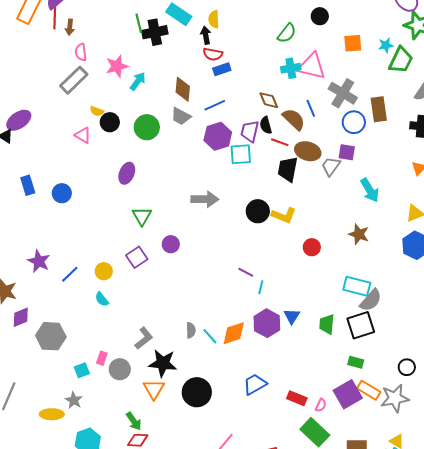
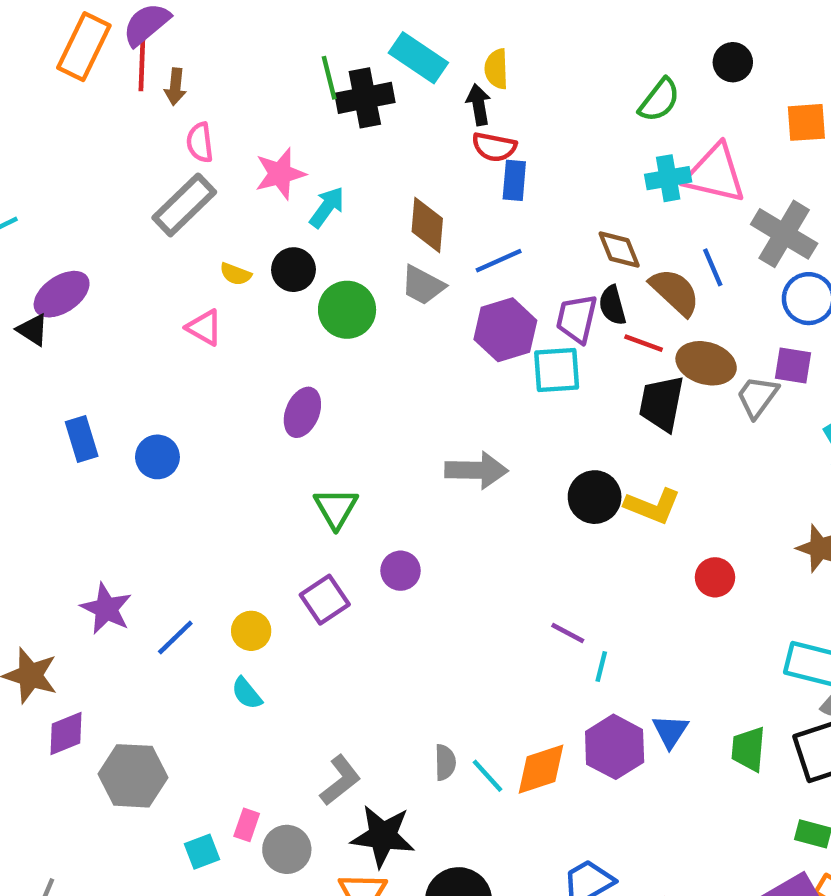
blue rectangle: (222, 69) -> (514, 180), turned -66
black circle: (110, 122) -> (293, 270), moved

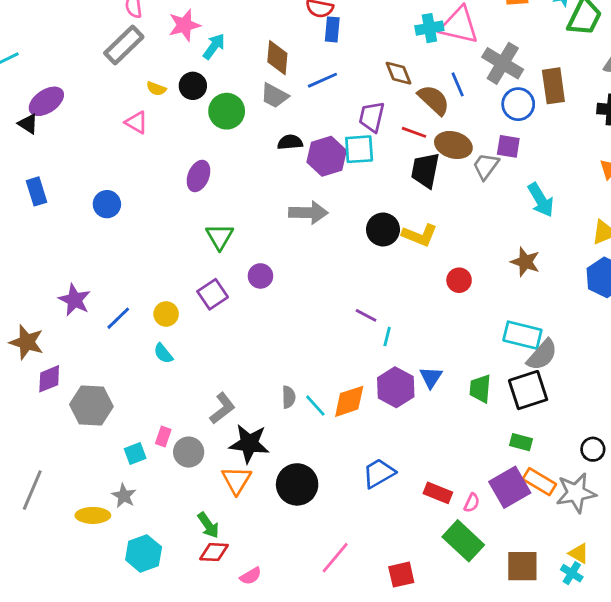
black semicircle: (612, 305) -> (290, 142), moved, turned 100
purple hexagon: (505, 330) -> (327, 156), moved
blue rectangle: (82, 439) -> (37, 191), moved

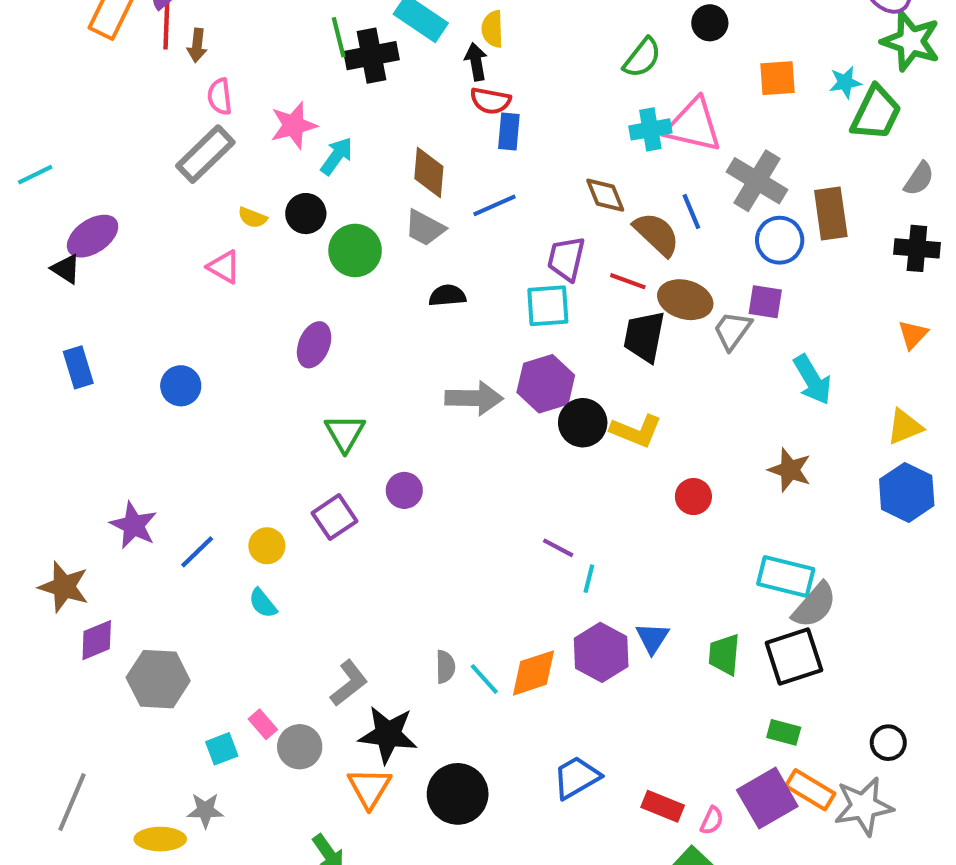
purple hexagon: (327, 156) -> (546, 384), moved
pink rectangle: (163, 437) -> (263, 724), turned -60
gray star: (124, 496) -> (205, 810), turned -30

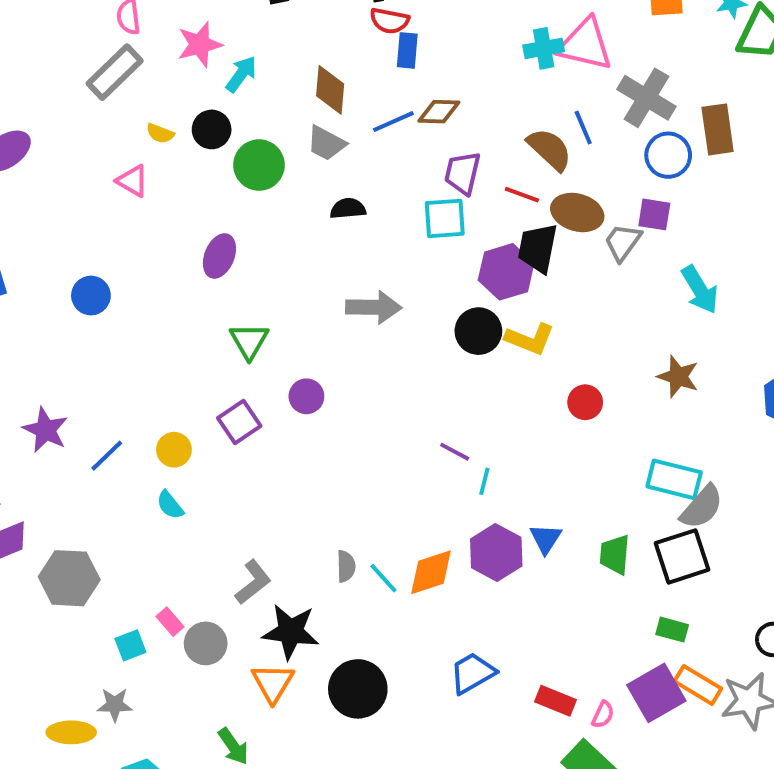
brown diamond: (605, 195) -> (439, 112), moved, turned -66
purple hexagon: (546, 384) -> (506, 272), moved

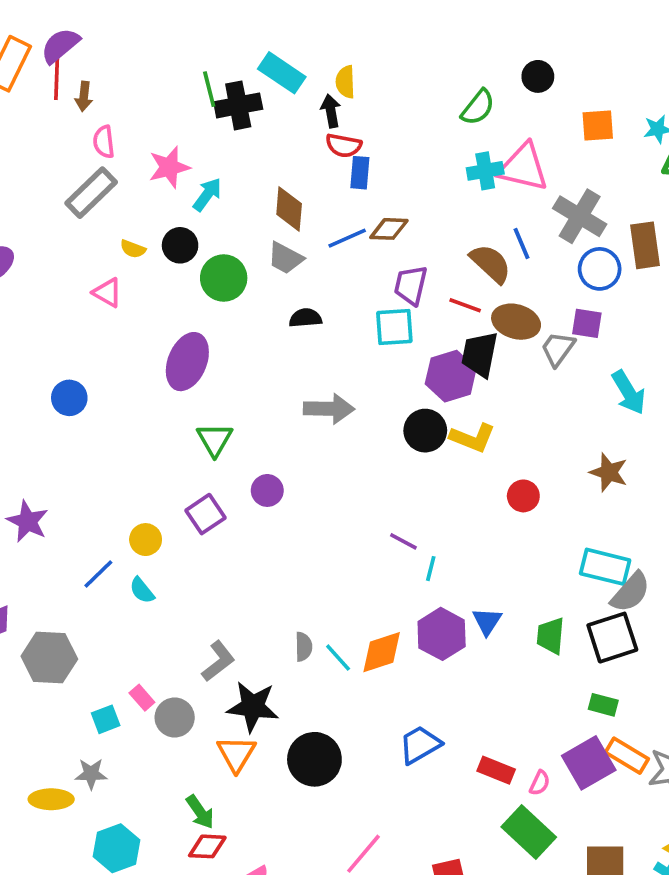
purple ellipse: (219, 256) -> (187, 362), size x1.4
blue line: (107, 456) -> (98, 574), moved

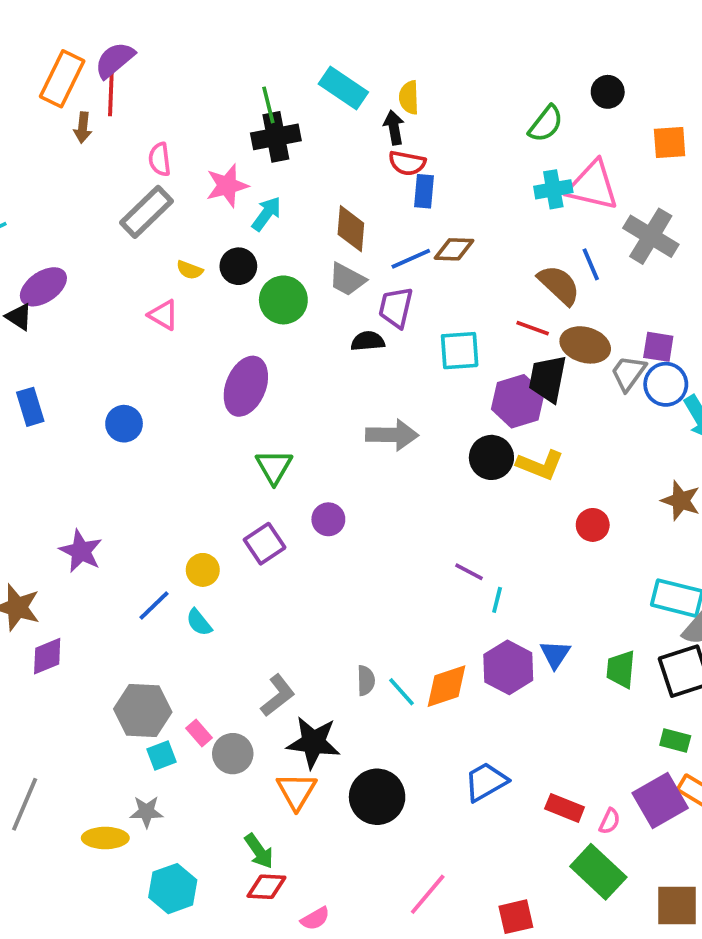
brown arrow: (84, 96) -> (83, 127), moved
black cross: (238, 105) -> (276, 137), moved
blue circle: (600, 269) -> (666, 384), moved
purple trapezoid: (411, 285) -> (396, 307), moved
gray hexagon: (49, 658) -> (143, 711), moved

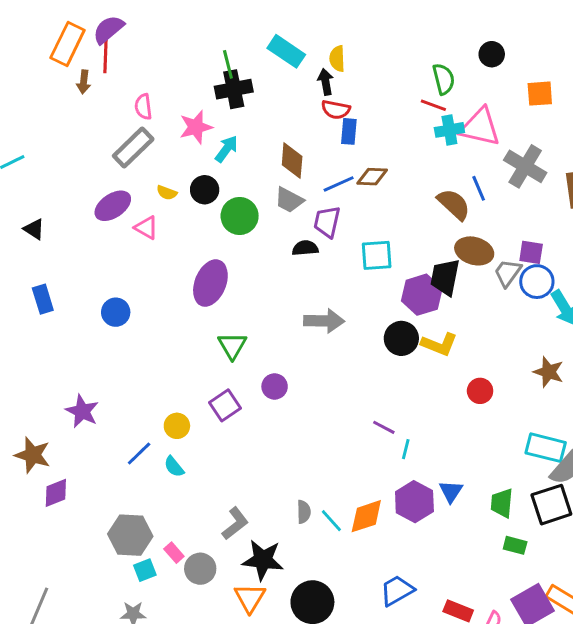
green semicircle: (546, 124) -> (444, 79), turned -52
purple ellipse: (43, 287) -> (113, 206), moved
red line: (533, 328) -> (433, 105), moved
green rectangle: (675, 741) -> (515, 545), moved

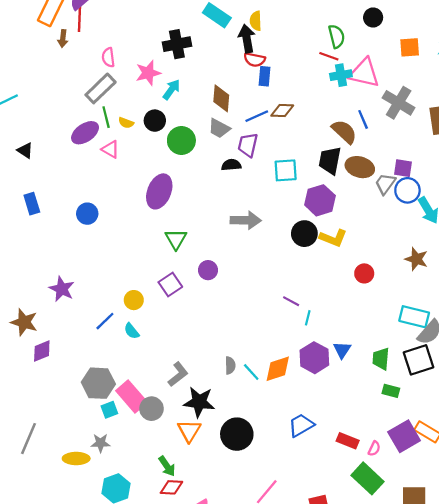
green line: (228, 64) -> (106, 117), moved
black arrow: (326, 82) -> (247, 39), size x1.4
black trapezoid: (445, 277) -> (330, 160), moved
pink rectangle: (174, 553) -> (132, 396), size x2.0

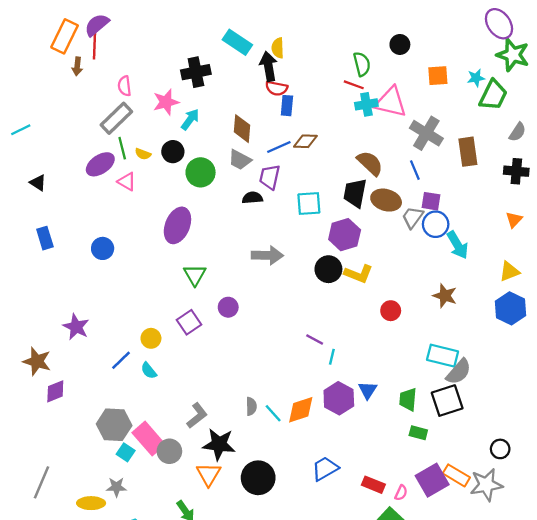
blue line: (363, 119) -> (415, 170), moved
cyan square: (109, 410) -> (126, 452), turned -35

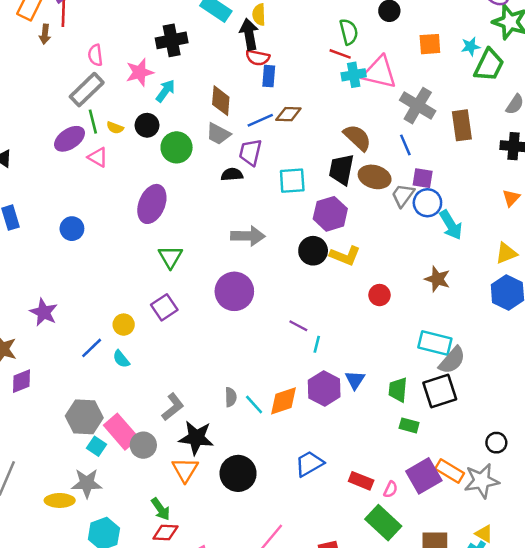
purple circle: (228, 307) -> (234, 291), moved, size x1.8
gray star: (116, 487) -> (87, 483), size x1.4

